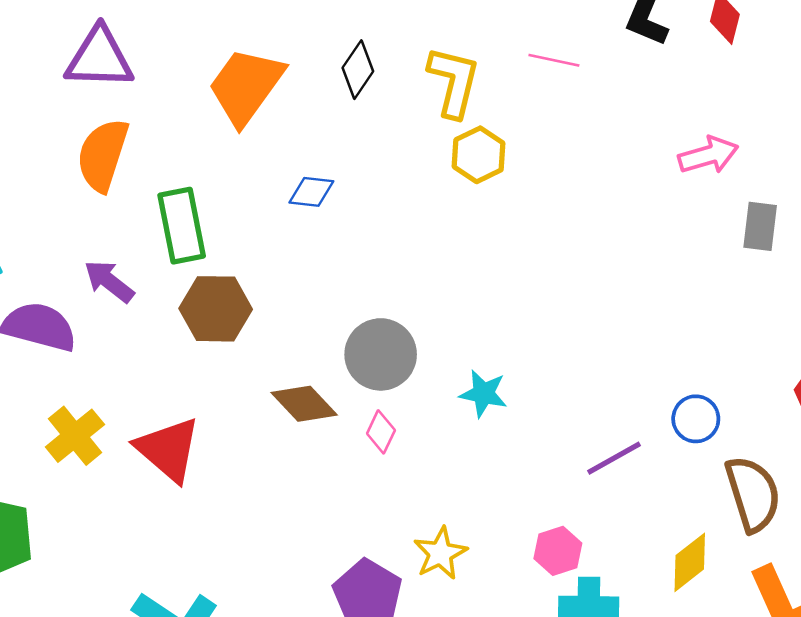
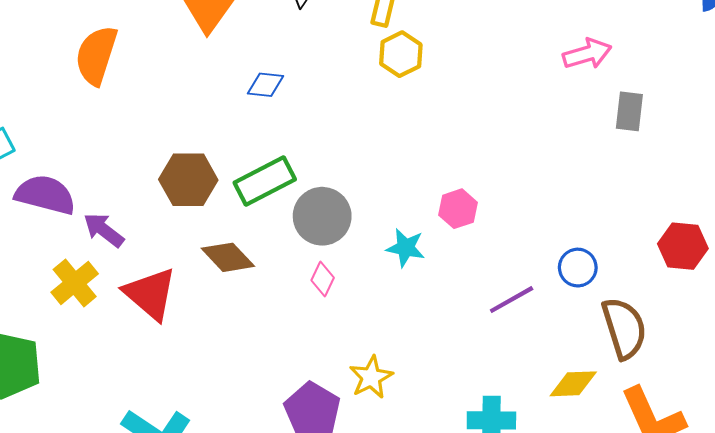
green rectangle: (182, 226) -> (265, 181), moved, turned 74
purple arrow: (109, 281) -> (104, 230), moved
brown diamond: (304, 404) -> (228, 257), moved
pink hexagon: (558, 551) -> (458, 209), moved
yellow diamond: (690, 562) -> (573, 384), turned 36

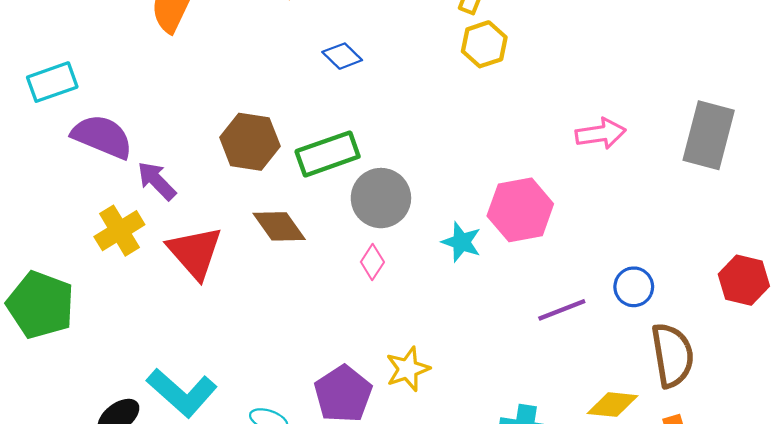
pink arrow: (587, 54) -> (601, 134), moved
blue diamond: (266, 85) -> (342, 56), turned 30
gray rectangle: (629, 111) -> (709, 135), size x1.6
pink hexagon: (458, 209) -> (520, 210), size x1.6

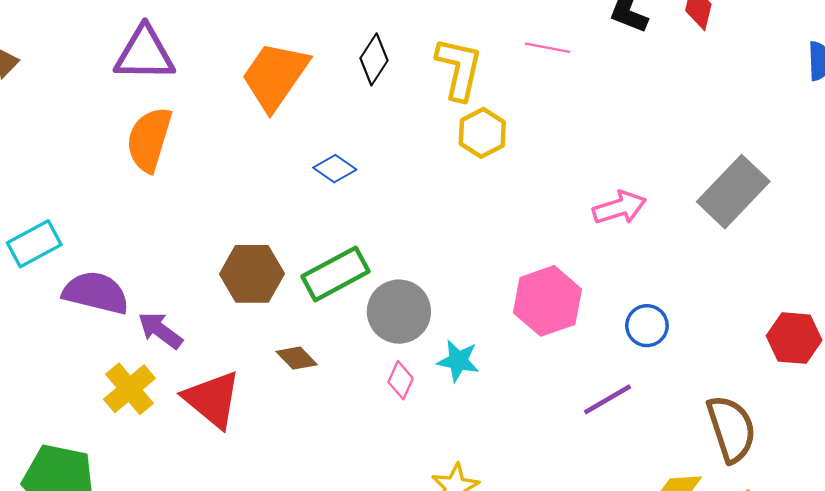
gray rectangle: (709, 135) -> (733, 192), turned 38
brown diamond: (279, 226) -> (297, 358), size x0.7
cyan star: (461, 242) -> (458, 361), moved
blue circle: (634, 287) -> (647, 326), moved

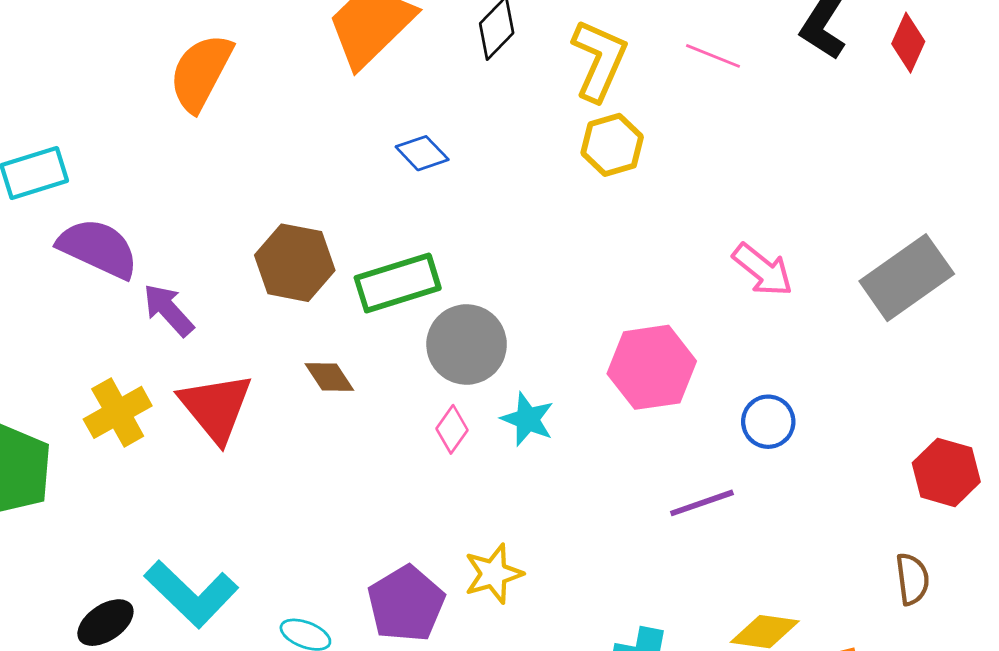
pink arrow: (619, 208) -> (763, 270), turned 45
yellow cross: (129, 389) -> (118, 412), moved
brown semicircle: (731, 429) -> (912, 579), moved, size x0.6

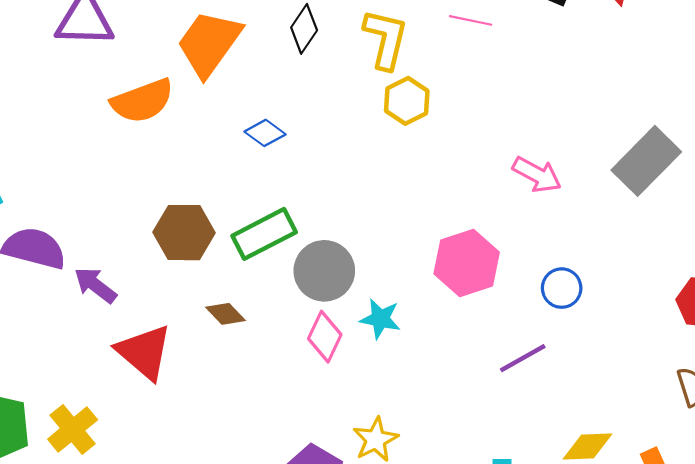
orange semicircle: (201, 72) -> (142, 101), moved, turned -128
yellow cross: (118, 412) -> (73, 429), moved
pink diamond: (452, 429) -> (325, 337), size x1.4

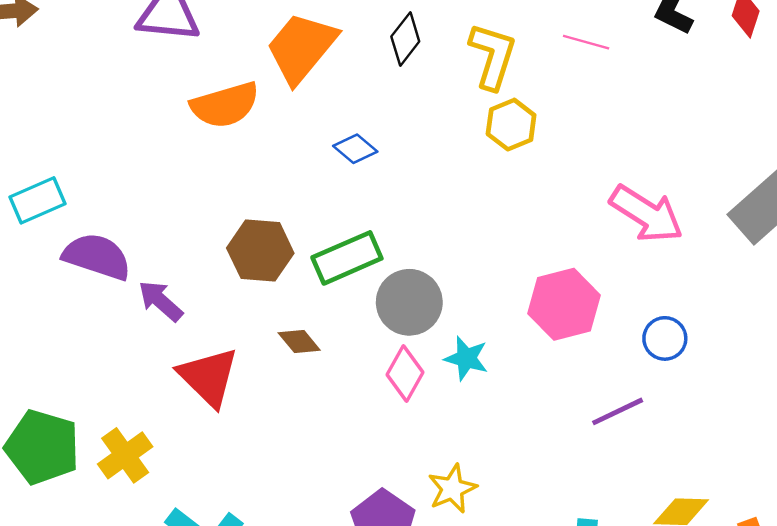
pink arrow: (537, 175) -> (646, 214), size x1.4

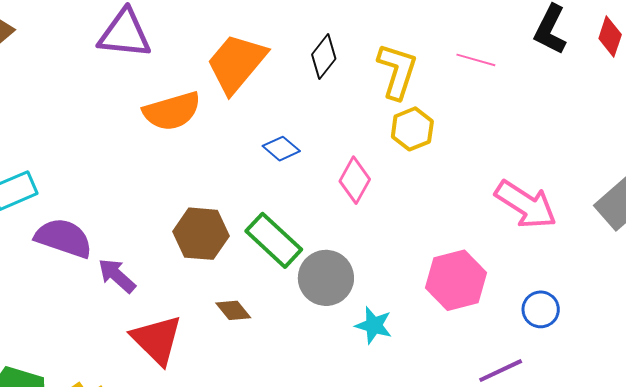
green rectangle: (347, 258) -> (274, 240), turned 66
pink diamond: (405, 374) -> (355, 180), moved

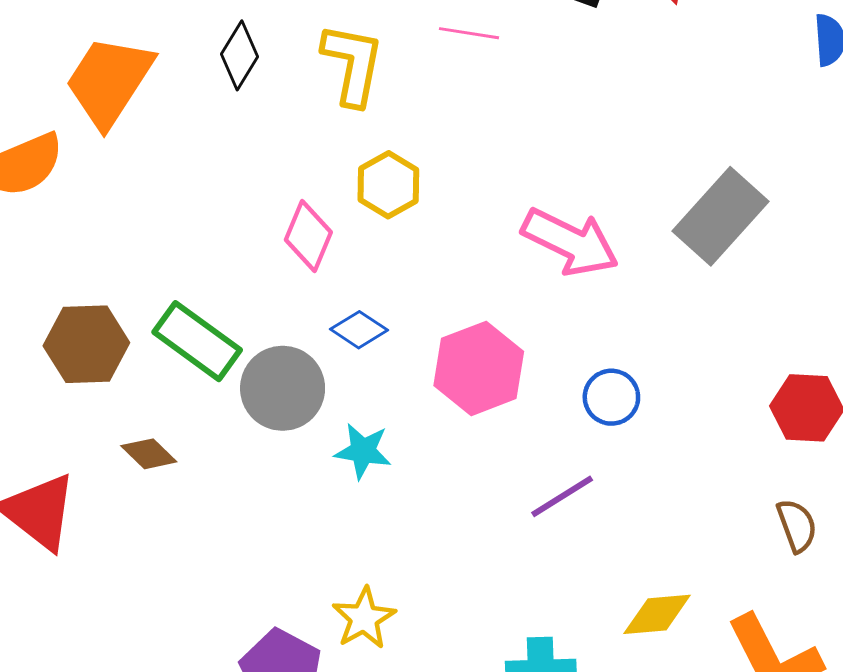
yellow hexagon: (412, 129) -> (388, 185), moved
blue diamond: (281, 149) -> (359, 330), moved

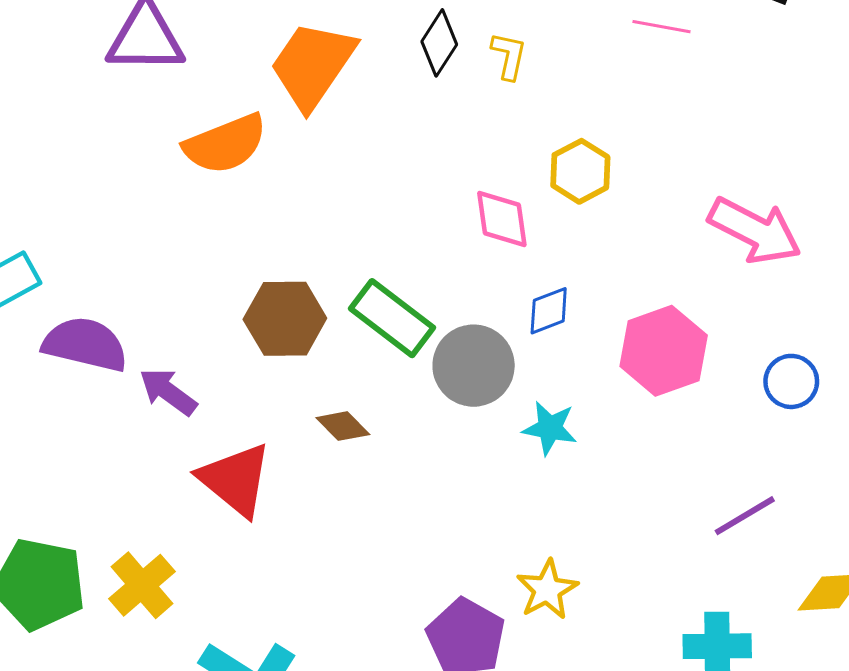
yellow L-shape: (353, 64) -> (509, 56), moved, size x0.6
pink diamond: (308, 236) -> (502, 219), turned -32
blue diamond: (359, 330) -> (549, 311), turned -56
purple line: (562, 496) -> (745, 516), moved

